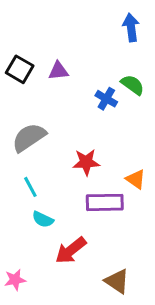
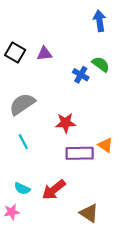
orange triangle: (136, 179) -> (105, 145), moved
cyan semicircle: (43, 219) -> (22, 188), moved

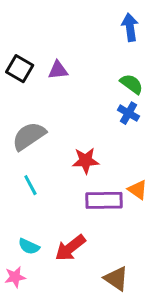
blue cross: (81, 75) -> (128, 113), moved

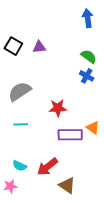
cyan line: (30, 185) -> (21, 124), turned -64
brown triangle: (116, 279) -> (67, 185), moved

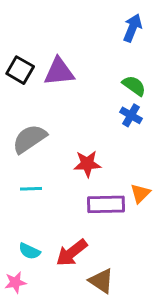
blue arrow: (88, 18) -> (133, 28), turned 30
purple triangle: (39, 47) -> (59, 72), size x1.5
orange triangle: (93, 128) -> (140, 193), turned 40

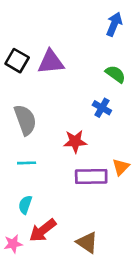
blue cross: (131, 115) -> (102, 108), moved
gray semicircle: (29, 139) -> (25, 120), turned 104
cyan semicircle: (29, 251) -> (25, 205), moved, turned 84
red arrow: (72, 253) -> (43, 230), moved

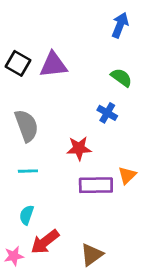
brown triangle: (87, 242) -> (92, 255), turned 50

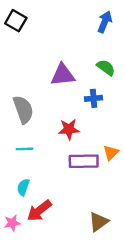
black square: (18, 63) -> (16, 21), moved
purple triangle: (53, 65) -> (63, 75), moved
blue cross: (107, 113) -> (94, 98), turned -35
brown triangle: (92, 255) -> (99, 222), moved

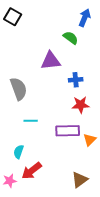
green semicircle: (106, 68) -> (71, 38), moved
red star: (69, 129) -> (81, 105), moved
cyan line: (24, 149) -> (31, 121), moved
orange triangle: (111, 153) -> (90, 140), moved

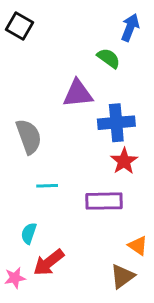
blue cross: (76, 80) -> (116, 123), size x1.6
red star: (81, 105) -> (124, 161), turned -30
orange triangle: (90, 140) -> (138, 246), moved, turned -40

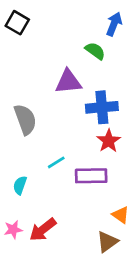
cyan line: (47, 186) -> (56, 162), moved, turned -30
cyan semicircle: (29, 233) -> (20, 185), moved
pink star: (15, 278) -> (13, 230), moved

